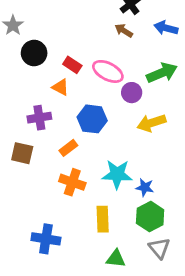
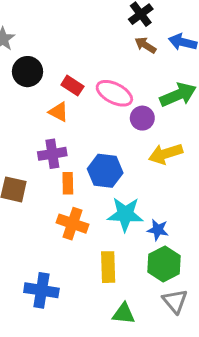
brown arrow: (124, 31) -> (145, 45), moved
purple cross: (39, 118) -> (52, 154), moved
blue hexagon: (92, 119) -> (105, 171), moved
orange rectangle: (68, 148) -> (68, 183), turned -54

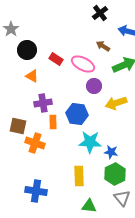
brown arrow: (145, 45) -> (103, 46), moved
orange triangle: (59, 112) -> (32, 76), moved
purple circle: (142, 118) -> (94, 86), moved
orange cross: (72, 224) -> (35, 143), moved

